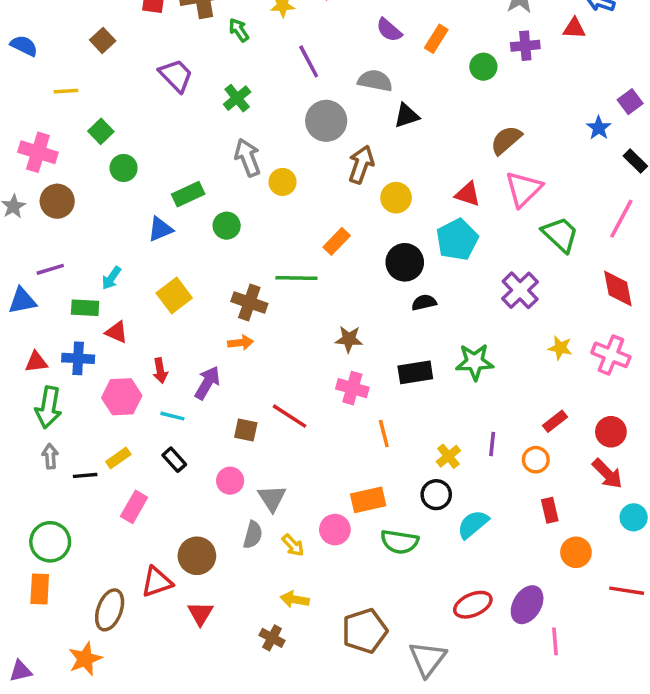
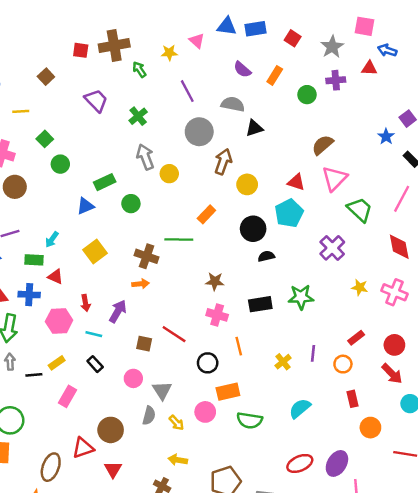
black circle: (436, 495) -> (208, 363), moved

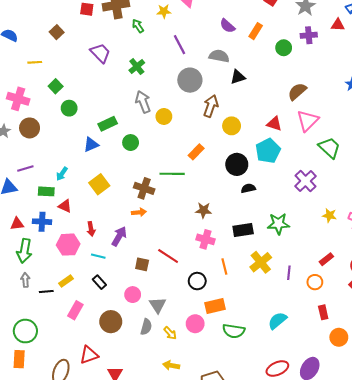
yellow cross: (283, 362) -> (261, 262), moved, size x1.5
brown circle: (111, 430) -> (111, 322), moved

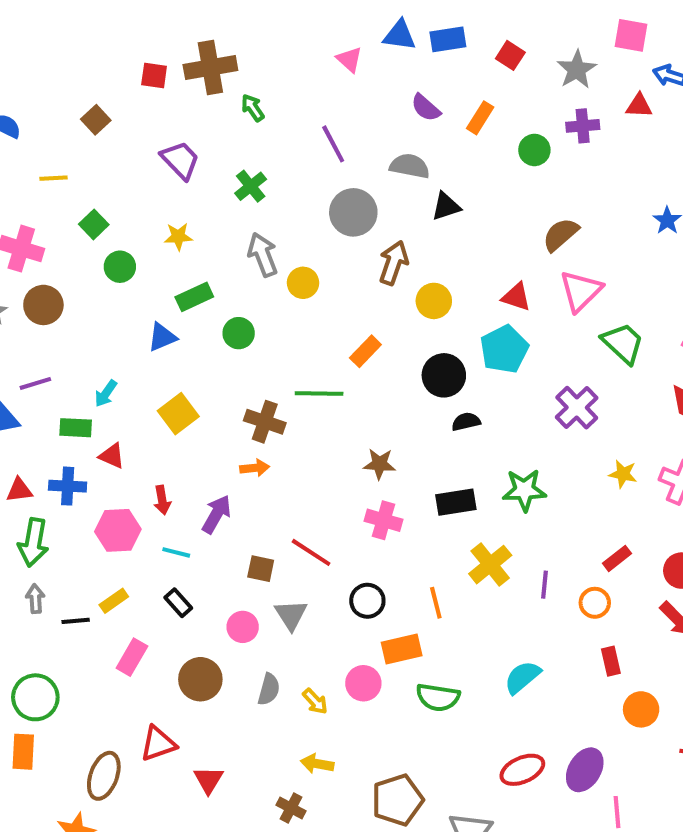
yellow star: (164, 11) -> (178, 237), moved
orange line: (224, 266) -> (436, 603), moved
gray triangle: (158, 305) -> (291, 615), moved

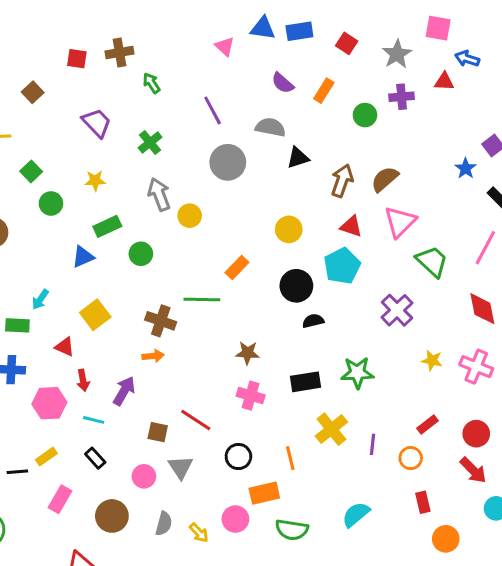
brown cross: (210, 67) -> (120, 53), size x0.7
brown arrow: (394, 263) -> (342, 181), moved
red triangle: (112, 456) -> (65, 347), moved

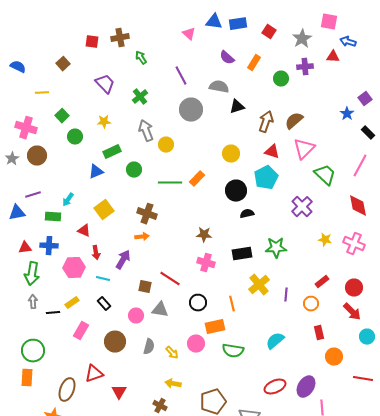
green line: (202, 300) -> (170, 183), moved
gray triangle: (181, 467) -> (160, 310), turned -48

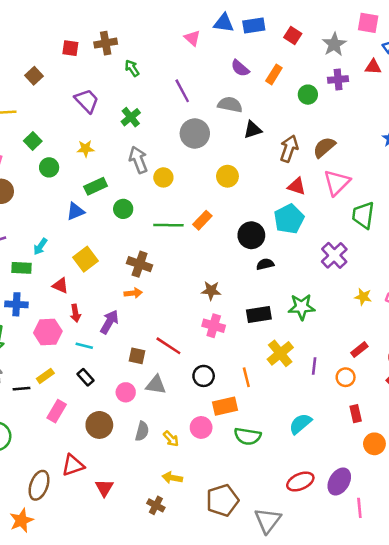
yellow circle: (231, 154) -> (227, 176), moved
green trapezoid: (325, 175) -> (363, 215), turned -125

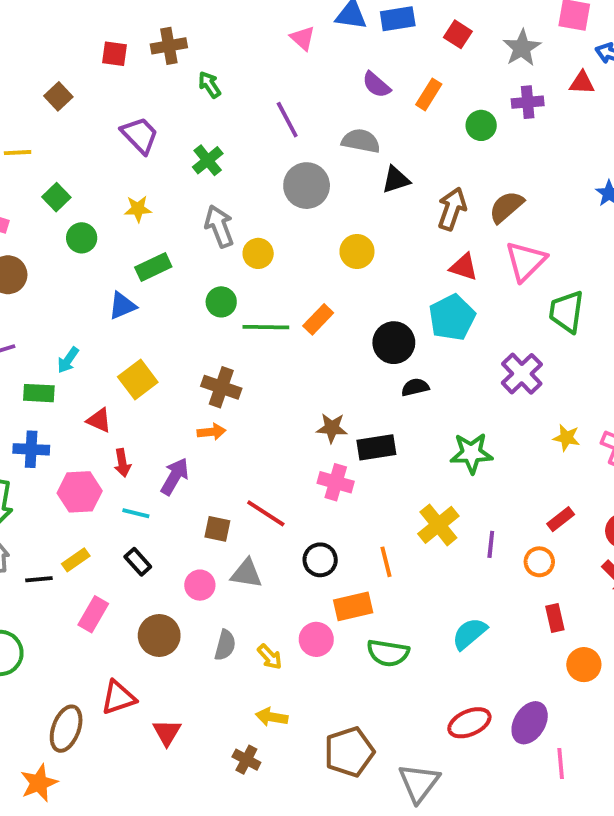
green circle: (123, 209) -> (221, 302), moved
black rectangle: (259, 314) -> (376, 447), moved

